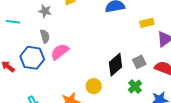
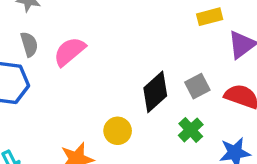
pink semicircle: (60, 52) -> (69, 51), moved

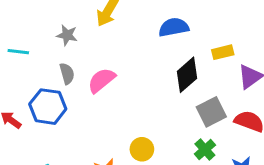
gray square: (197, 86) -> (211, 112), size x1.4
black diamond: (155, 92) -> (187, 75), moved

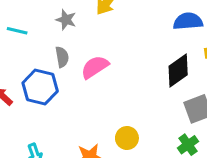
blue semicircle: (174, 27) -> (188, 21), moved

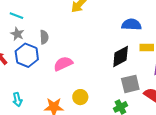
gray star: (66, 20) -> (17, 34), moved
pink semicircle: (95, 67) -> (63, 64), moved

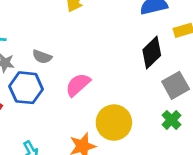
gray semicircle: (44, 37) -> (42, 57), turned 128
yellow circle: (80, 97) -> (114, 123), size x1.6

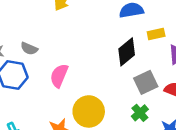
pink semicircle: (78, 85) -> (59, 76), turned -30

